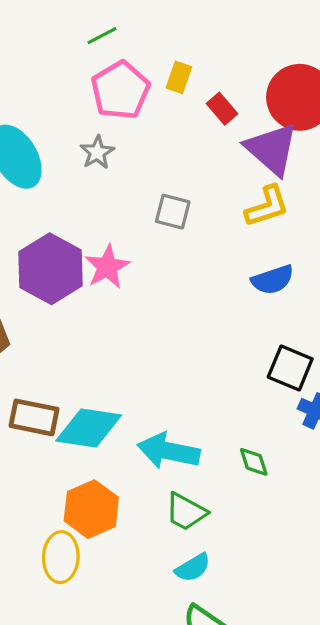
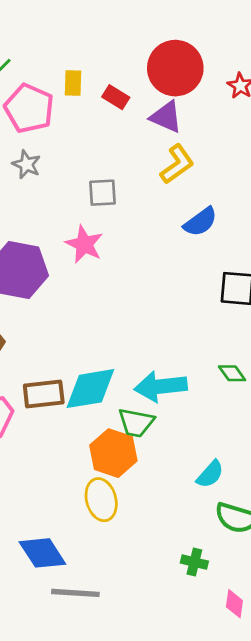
purple triangle: (272, 149) -> (166, 117), size x0.7
pink star: (107, 267) -> (84, 244), moved
green trapezoid: (186, 512) -> (136, 423), moved

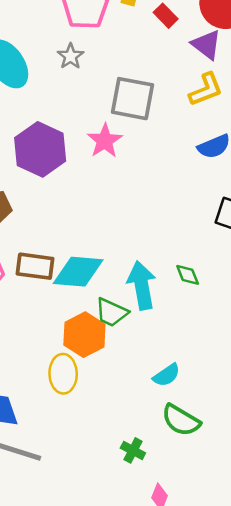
gray square: (103, 193) -> (133, 99), size x1.6
green diamond: (232, 373) -> (188, 275), moved
cyan arrow: (161, 386) -> (142, 285), turned 72

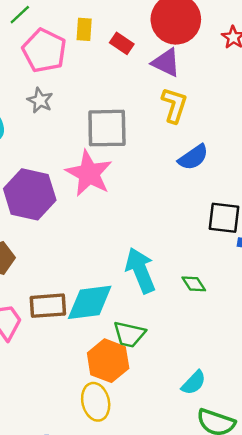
yellow L-shape: (206, 89) -> (174, 105), turned -39
pink star: (105, 141) -> (89, 173), size x1.4
cyan arrow: (142, 285) -> (140, 270), moved

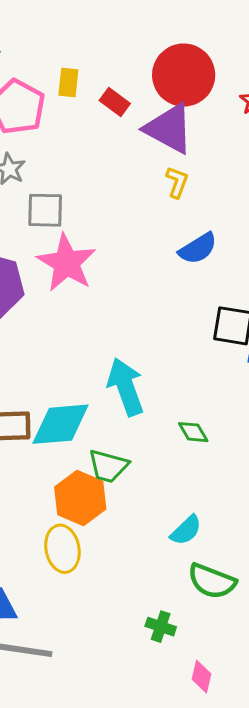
purple triangle: (166, 63) -> (169, 129), size x1.4
yellow L-shape: (174, 105) -> (177, 182), size x0.7
gray square: (107, 128) -> (45, 210), moved, size x0.7
green diamond: (194, 284) -> (193, 432), moved

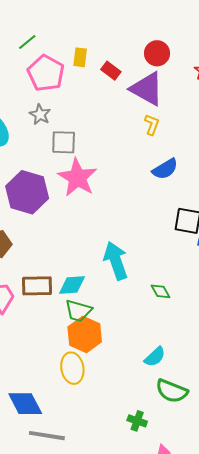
red circle: (184, 75) -> (157, 53), size x0.6
cyan diamond: (60, 424) -> (72, 285), size x0.7
green trapezoid: (108, 466) -> (78, 311), moved

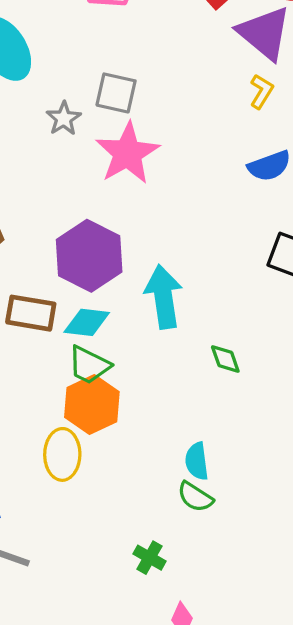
gray star: (40, 114) -> (64, 118), moved
purple hexagon: (27, 192) -> (89, 256), moved
cyan semicircle: (155, 357) -> (197, 461), turned 115
green semicircle: (172, 391) -> (195, 497), moved, size x0.7

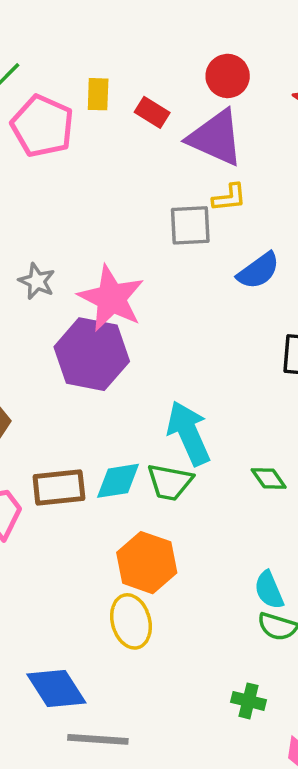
yellow L-shape: (261, 91) -> (229, 198), turned 68
gray square: (116, 93) -> (190, 225), moved
purple hexagon: (89, 256) -> (92, 354), moved
green trapezoid: (89, 365) -> (170, 482), moved

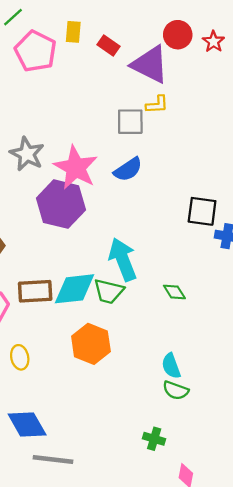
red circle: (228, 76) -> (178, 35), moved
blue semicircle: (258, 271) -> (128, 169), moved
gray star: (37, 281) -> (27, 154), size x1.4
cyan diamond: (118, 481) -> (74, 289), size x1.4
yellow ellipse: (131, 621) -> (20, 357), moved, size x0.7

